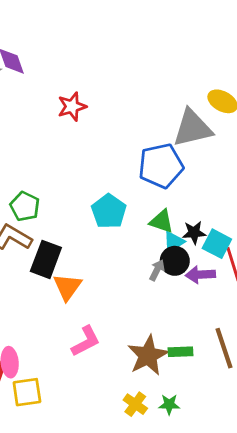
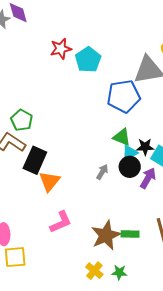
cyan pentagon: (109, 211) -> (88, 60), moved
gray arrow: (157, 270) -> (102, 172), moved
purple arrow: (200, 275) -> (148, 178), turned 120

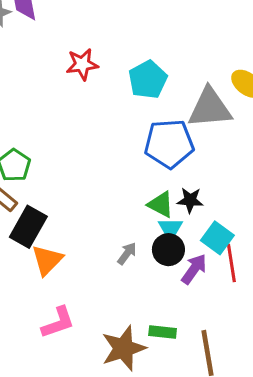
cyan pentagon: (88, 60) -> (148, 80), moved
black star: (145, 147) -> (190, 200), moved
cyan triangle: (130, 153) -> (170, 229), turned -36
green rectangle: (130, 234) -> (163, 332), moved

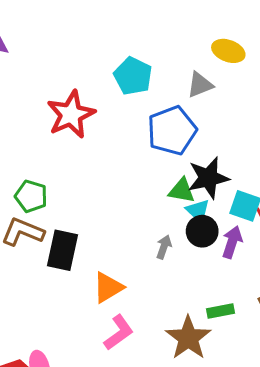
red star: (82, 64) -> (71, 114), moved, size x1.5
gray triangle: (210, 108) -> (200, 85), size x0.6
black star: (190, 200) -> (208, 178), size x1.6
orange triangle: (47, 260) -> (108, 287), moved, turned 32

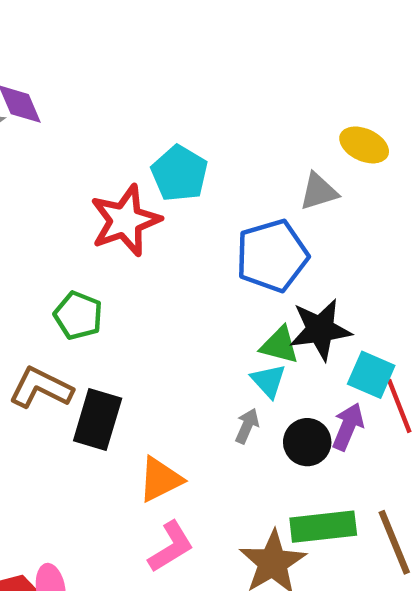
cyan pentagon: (133, 76) -> (179, 173), moved
green pentagon: (31, 196) -> (78, 315), moved
cyan triangle: (198, 211) -> (268, 381), moved
black circle: (202, 231) -> (307, 442), moved
green rectangle: (221, 311) -> (323, 527), size x1.6

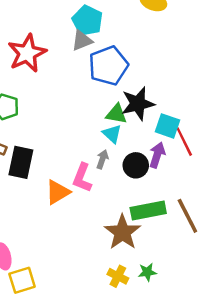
cyan pentagon: (179, 173) -> (87, 21), moved
gray triangle: (319, 192) -> (82, 41), moved
pink L-shape: (171, 547) -> (82, 178), moved, turned 148

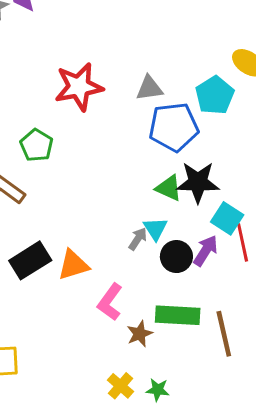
cyan pentagon: (87, 21) -> (215, 95), moved
cyan triangle: (112, 134) -> (155, 229), moved
black rectangle: (21, 162) -> (30, 260), moved, turned 32
pink L-shape: (82, 178) -> (110, 302), moved
brown star: (122, 232) -> (140, 334), size x0.6

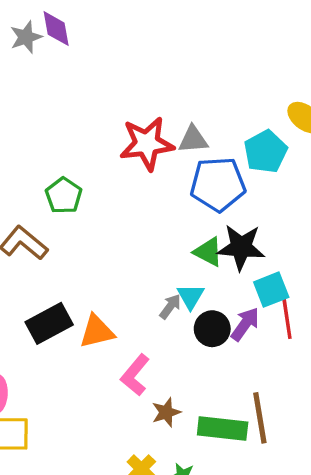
red star: (79, 87) -> (147, 144), moved
cyan square: (227, 218) -> (271, 290), turned 32
green rectangle: (178, 315) -> (223, 429), moved

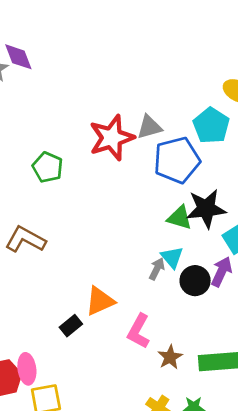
green pentagon: (64, 196) -> (48, 167), moved
black rectangle: (49, 323) -> (71, 326), moved, size x0.6

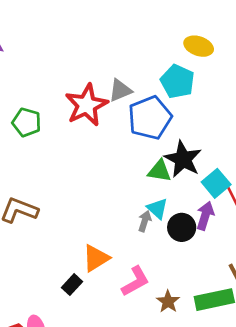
green pentagon: (48, 167) -> (27, 122), moved
black star: (206, 209) -> (183, 159), turned -30
pink L-shape: (139, 331) -> (135, 281), turned -140

